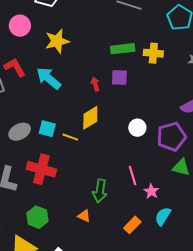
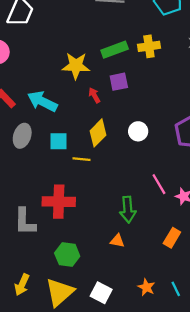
yellow star: (57, 41) -> (76, 66), moved, turned 30
white circle: (137, 128) -> (138, 131), moved
cyan square: (47, 129) -> (59, 141), moved
gray ellipse: (20, 132) -> (22, 136), moved, turned -30

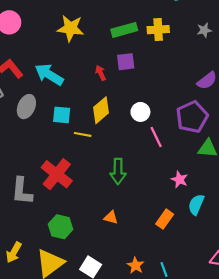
yellow star: (76, 66) -> (71, 28), moved
pink line: (159, 184) -> (156, 137), moved
red cross: (59, 202) -> (57, 174), turned 32
green arrow: (128, 210) -> (118, 171), moved

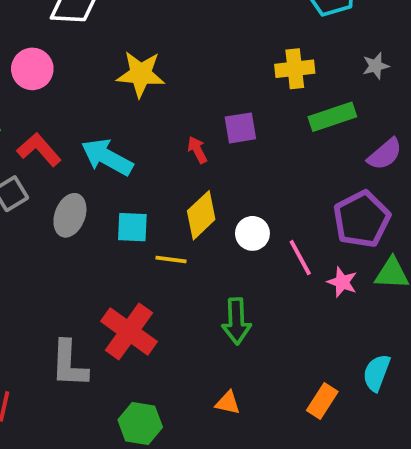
green rectangle: (124, 30) -> (332, 117), moved
white circle: (140, 112) -> (252, 233), moved
pink star: (180, 179) -> (342, 282), moved

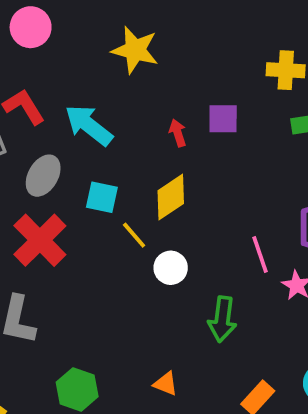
white circle: (252, 233) -> (171, 268), moved
yellow line: (171, 259) -> (134, 235), turned 32
green arrow: (236, 321) -> (222, 319), moved
red cross: (129, 331) -> (40, 240), moved

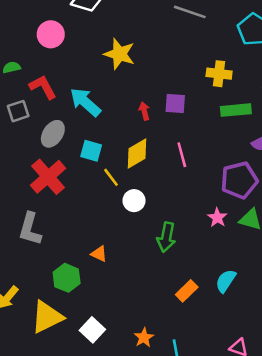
pink line: (260, 255) -> (182, 155), moved
orange triangle: (166, 384) -> (99, 254), moved

